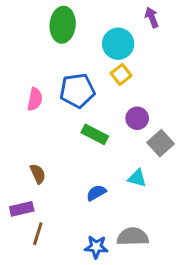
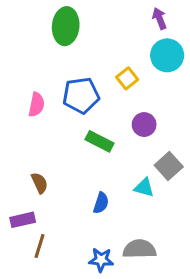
cyan circle: (118, 44) -> (167, 55), moved
gray square: (161, 143) -> (169, 166), moved
blue semicircle: (96, 193) -> (101, 203), turned 138

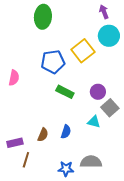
yellow square: (127, 78) -> (83, 51), size x1.6
pink semicircle: (36, 105) -> (14, 78), moved
purple circle: (144, 125) -> (98, 92), moved
brown semicircle: (40, 183) -> (43, 135), moved, turned 48

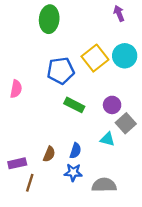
cyan circle: (109, 36) -> (125, 56), moved
blue star: (66, 169) -> (73, 172), moved

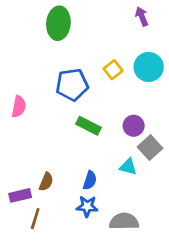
yellow square: (95, 58) -> (113, 70), size x0.6
brown semicircle: (49, 154) -> (46, 182), moved

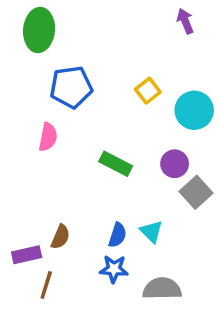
green ellipse: (58, 23) -> (39, 30), moved
cyan circle: (149, 67) -> (194, 110), moved
blue pentagon: (72, 85) -> (71, 87), moved
pink semicircle: (19, 107) -> (48, 137), moved
cyan triangle: (128, 167) -> (151, 232), moved, turned 30

